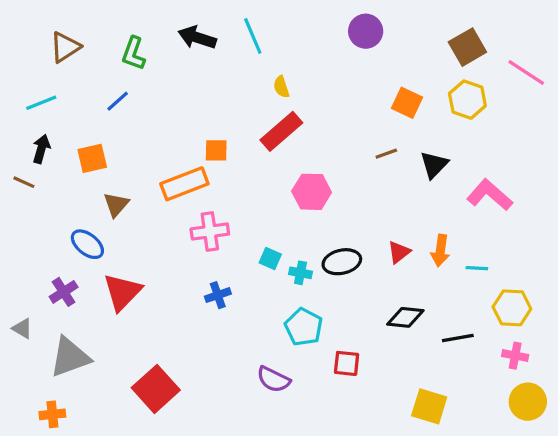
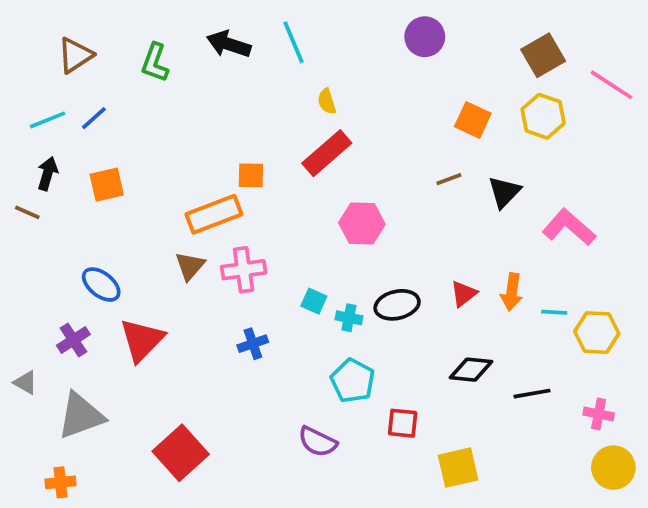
blue line: (118, 101) -> (94, 118), moved
brown triangle: (116, 204) -> (190, 266), moved
yellow hexagon: (512, 308) -> (597, 333), moved
yellow square: (429, 406) -> (458, 468), moved, turned -30

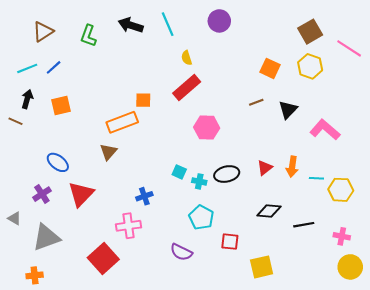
purple circle: (425, 37) -> (219, 21), moved
pink cross: (244, 270) -> (129, 226), moved

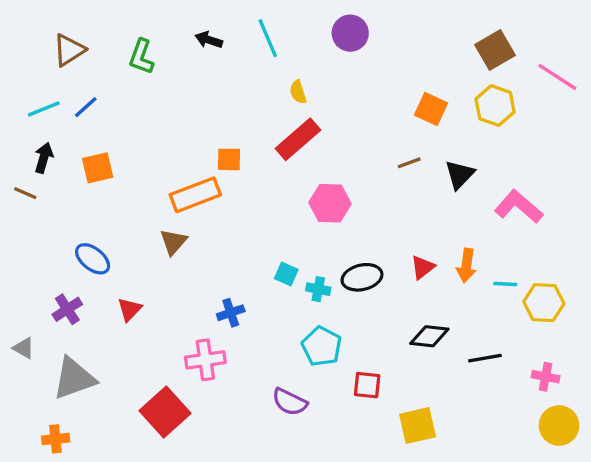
black arrow: (131, 25) -> (209, 40), size x0.7
red triangle: (81, 194) -> (130, 309), size x0.6

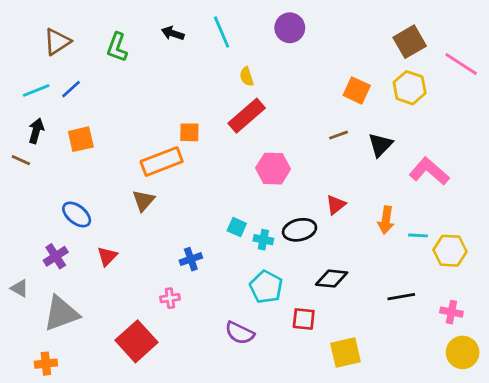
red triangle: (423, 267) -> (336, 205), moved
black diamond: (429, 336) -> (332, 279), moved
pink cross: (205, 360) -> (170, 298), size x0.6

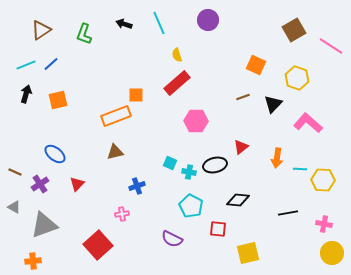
yellow hexagon: (410, 88) -> (297, 78), moved
brown line: (21, 160) -> (15, 172), moved
brown triangle: (143, 201) -> (115, 152), moved, turned 36

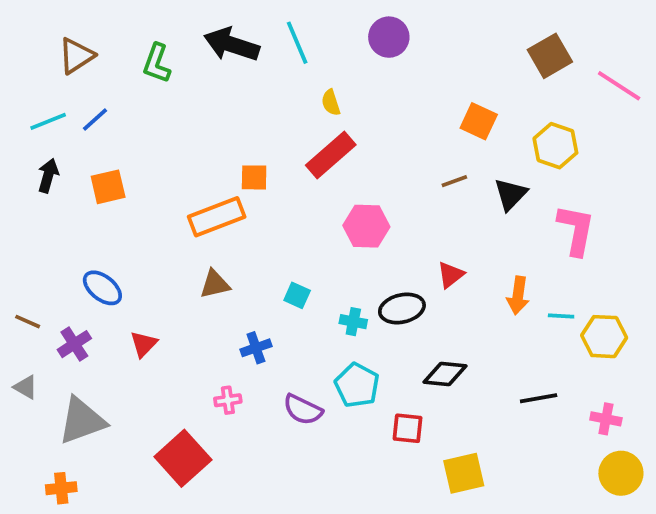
black arrow: (124, 24) -> (232, 45), size x1.8
pink L-shape: (308, 123) -> (576, 230), turned 60
cyan square: (170, 163) -> (297, 295), moved
purple semicircle: (172, 239) -> (303, 410), moved

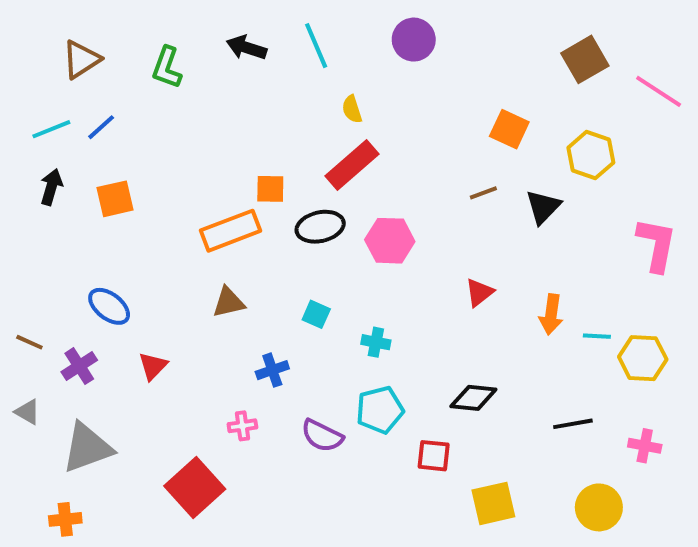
black arrow: (232, 45) -> (246, 48), size x0.7
pink L-shape: (576, 230) -> (657, 245), moved
black ellipse: (402, 308) -> (320, 227), moved
cyan pentagon: (357, 385) -> (380, 410), turned 30
yellow circle: (621, 473) -> (599, 507), moved

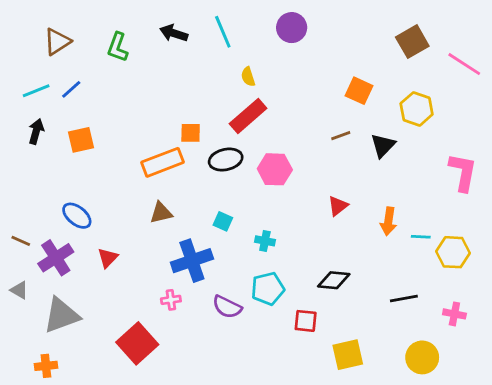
purple cross: (79, 366) -> (56, 258), size x1.4
blue cross: (272, 370) -> (192, 261), size x1.8

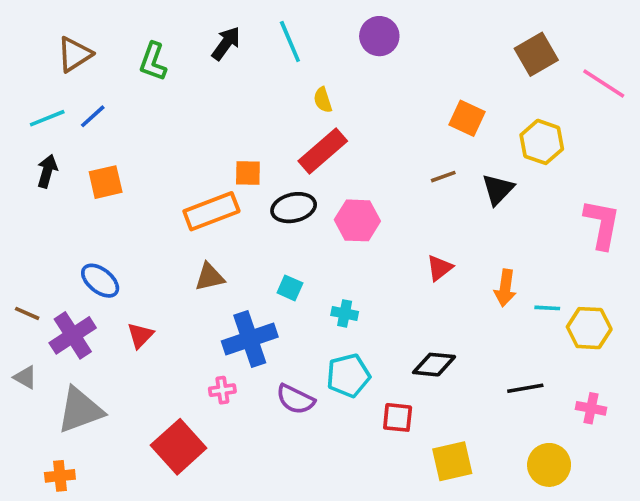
black arrow: (174, 33) -> (226, 43), turned 108

